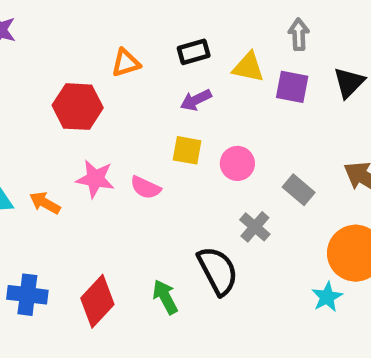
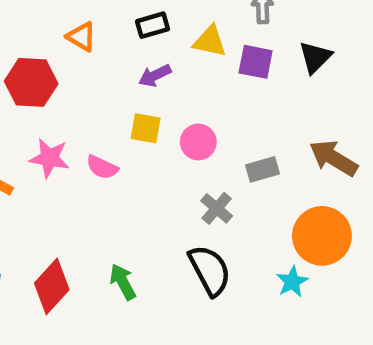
orange triangle: (126, 63) -> (81, 37), turned 48
gray rectangle: (299, 190) -> (262, 169), turned -56
black semicircle: (218, 271) -> (210, 270), moved

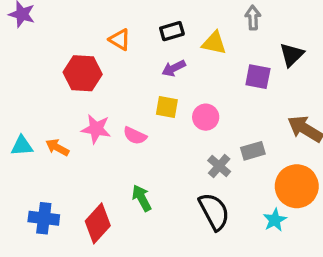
purple square: (256, 62) -> (258, 77), moved
gray rectangle: (262, 169) -> (253, 151), moved
green arrow: (123, 282) -> (142, 198), moved

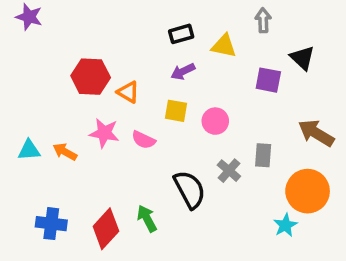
orange triangle: (120, 40) -> (128, 92), moved
black triangle: (292, 55) -> (302, 58), turned -32
gray rectangle: (253, 151) -> (263, 155), turned -70
green arrow: (142, 198) -> (147, 218), moved
black semicircle: (214, 212) -> (190, 189), moved

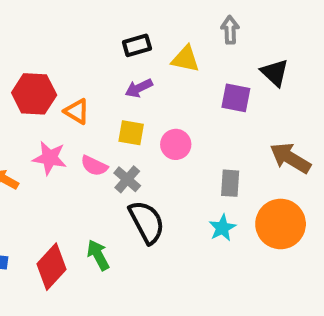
gray cross: (229, 171) -> (127, 179), moved
cyan star: (285, 225) -> (222, 228), moved

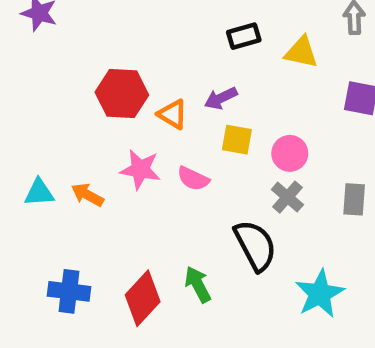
purple arrow: (139, 88) -> (221, 98), moved
gray cross: (127, 179) -> (287, 197), moved
cyan star: (222, 228) -> (320, 294), moved, size x1.5

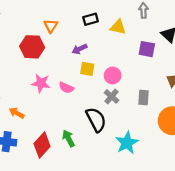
orange triangle: (172, 114) -> (51, 26), moved, turned 32
orange arrow: (87, 195) -> (17, 113), moved

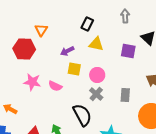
black rectangle: (91, 19) -> (87, 24), moved, turned -48
yellow triangle: (118, 27) -> (96, 44), moved

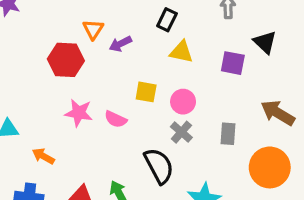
purple arrow: (67, 51) -> (120, 44), moved

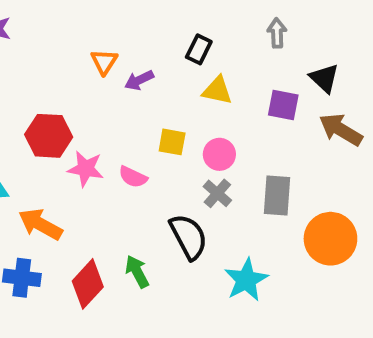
red hexagon: (66, 60) -> (49, 136), moved
brown arrow: (278, 113) -> (341, 130), moved
gray rectangle: (228, 134) -> (277, 195), size x1.4
orange arrow: (43, 156) -> (40, 224), size x1.5

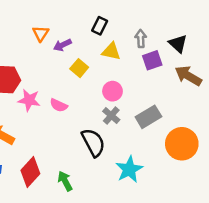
gray arrow: (277, 33) -> (141, 39), moved
purple square: (283, 105) -> (152, 60), turned -30
yellow square: (172, 142) -> (79, 68), moved, turned 30
gray rectangle: (277, 195) -> (148, 117), turned 55
green arrow: (137, 272) -> (65, 181), moved

